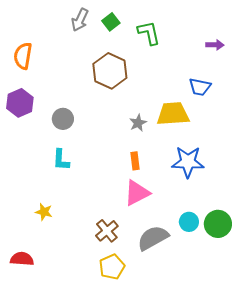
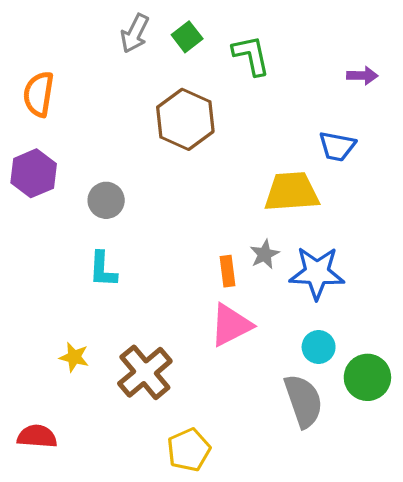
gray star: (138, 123) -> (265, 254), moved
cyan circle: (189, 222) -> (319, 347), moved
brown cross: (107, 231) -> (145, 372), moved, size x1.4
gray semicircle: (153, 238) -> (303, 401), moved, turned 100

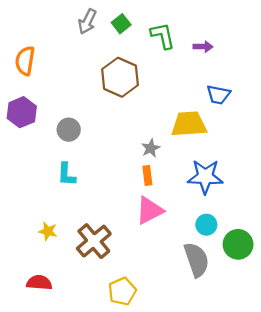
purple arrow: (362, 76) -> (203, 47), moved
gray star: (265, 254) -> (151, 148), moved
red semicircle: (37, 436) -> (39, 283), moved

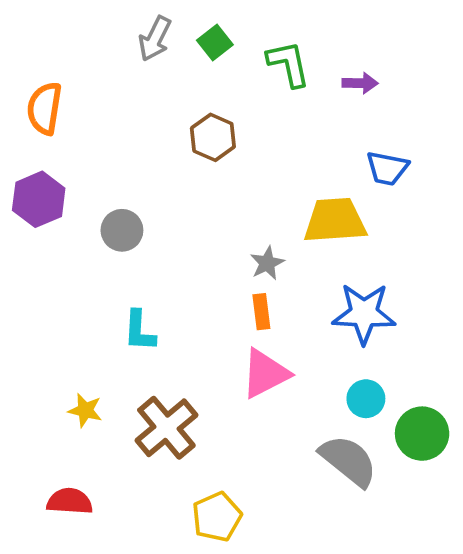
brown hexagon: (120, 77) -> (213, 137), size x0.7
cyan L-shape: (67, 174) -> (139, 331), moved
gray semicircle: (197, 260) -> (348, 461), turned -32

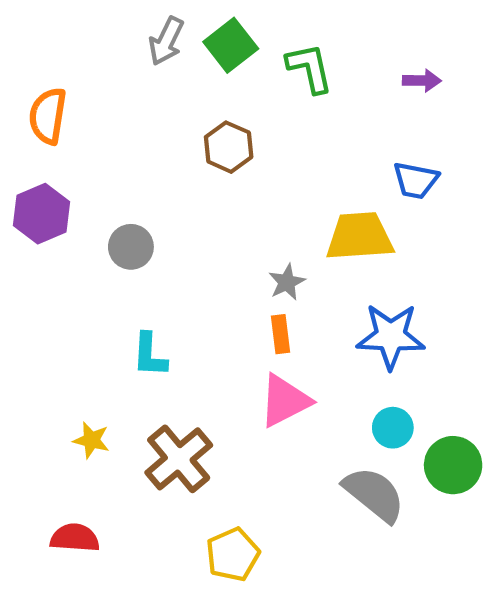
green square: (215, 42) -> (231, 45), size x1.4
purple arrow: (360, 83) -> (422, 81), moved

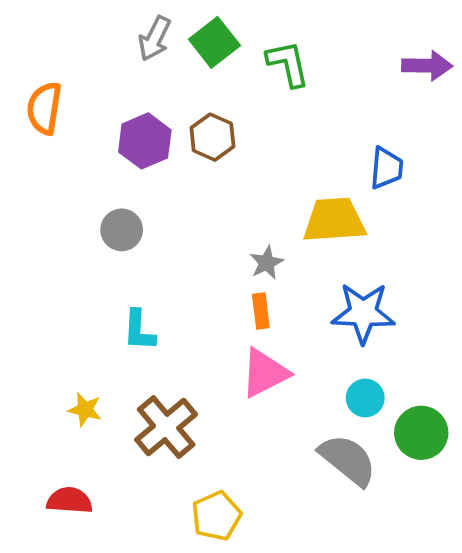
purple arrow: (422, 81) -> (427, 66), moved, size x1.4
blue trapezoid: (416, 180) -> (386, 168), turned -96
purple hexagon: (42, 214) -> (145, 141), moved

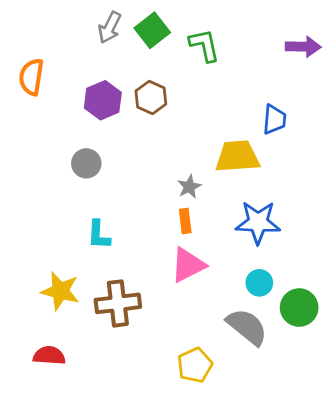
yellow star: (85, 410) -> (60, 291), size x1.6
brown cross: (166, 427) -> (118, 303), turned 33
yellow pentagon: (216, 516) -> (195, 365), moved

